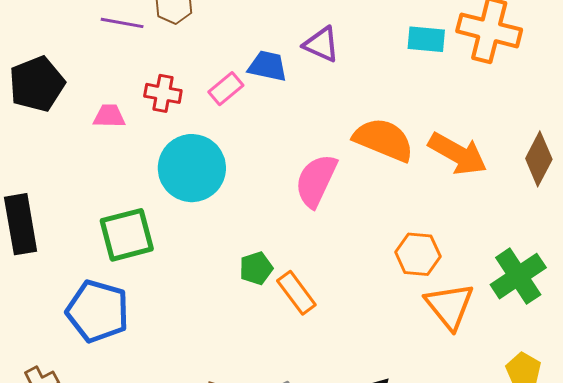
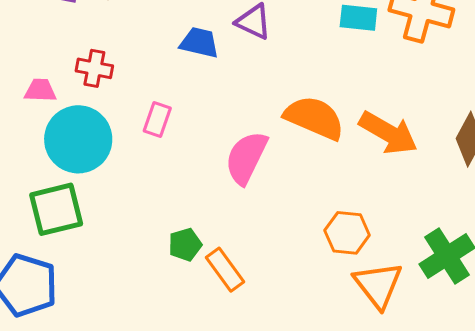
pink rectangle: (226, 89) -> (157, 119), moved, turned -32
cyan circle: (192, 168) -> (78, 139), moved

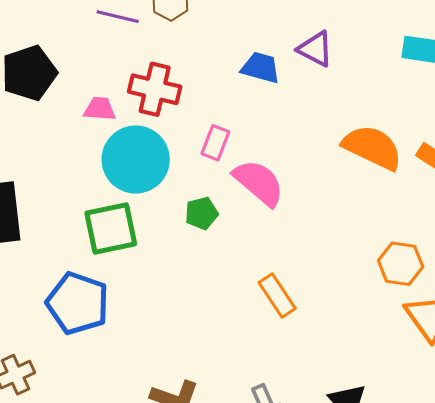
red cross: (94, 68) -> (155, 89), size x1.4
pink semicircle: (246, 158) -> (259, 183), moved, turned 102
green pentagon: (185, 245) -> (201, 213), moved

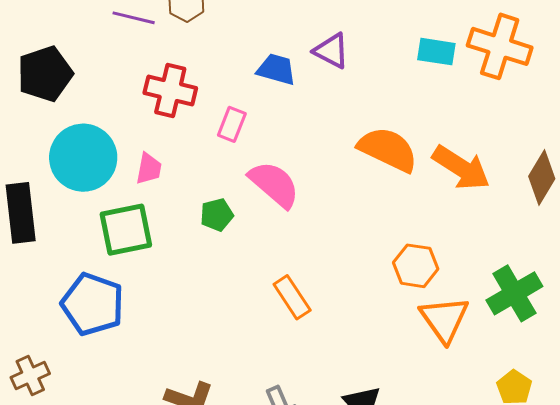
pink trapezoid: (100, 109) -> (149, 169), moved, turned 96
pink rectangle: (215, 143) -> (232, 124), moved
cyan circle: (136, 159) -> (83, 158), moved

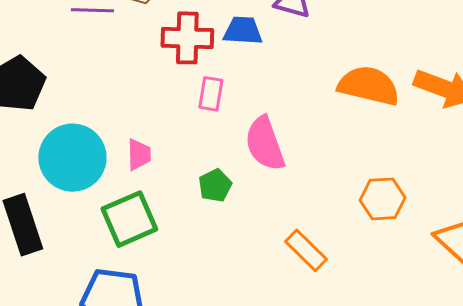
red cross: (170, 91) -> (187, 38), moved
pink semicircle: (274, 184) -> (265, 144), turned -138
orange hexagon: (416, 266) -> (383, 199), moved

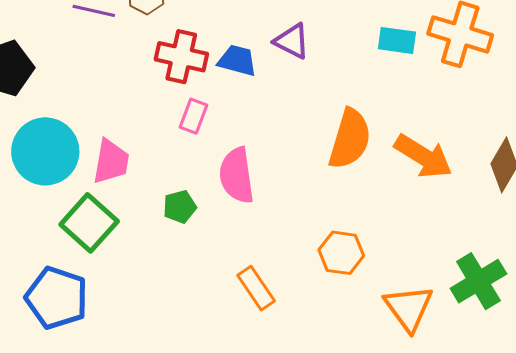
orange semicircle: (369, 86) -> (350, 139), turned 82
pink trapezoid: (139, 155) -> (111, 162), size x1.4
green square: (129, 219) -> (89, 223), turned -36

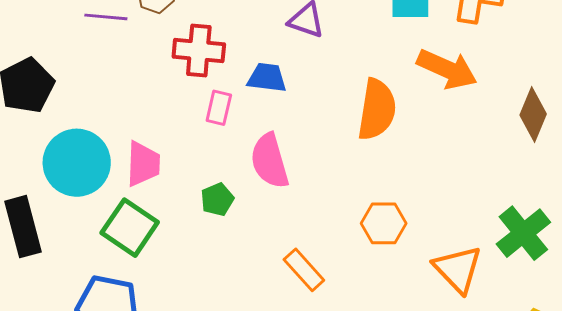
blue trapezoid: (237, 60) -> (267, 78), moved
orange arrow: (423, 156) -> (447, 69), moved

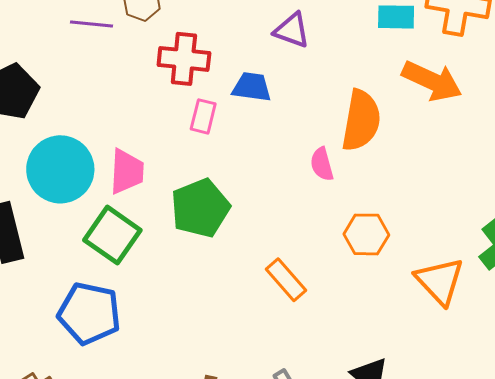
pink semicircle: (270, 161) -> (322, 164), moved, size x0.6
green pentagon: (217, 199) -> (200, 208), size x1.8

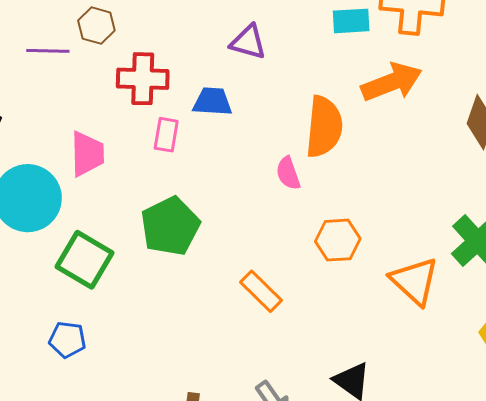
orange arrow: (432, 81) -> (392, 82), turned -42
pink trapezoid: (127, 171) -> (87, 154), moved
blue pentagon: (89, 313) -> (67, 340), size x0.6

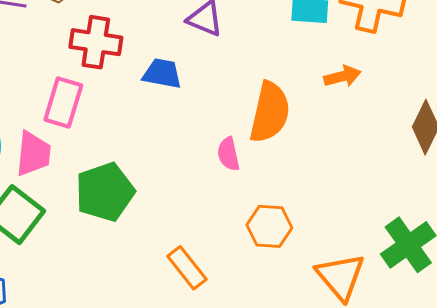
orange arrow: (392, 82) -> (342, 76), size x0.6
pink rectangle: (166, 135) -> (63, 103), moved, size x1.4
pink trapezoid: (87, 154) -> (33, 154), moved

